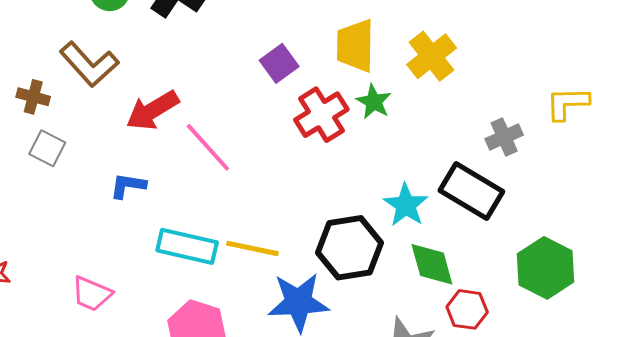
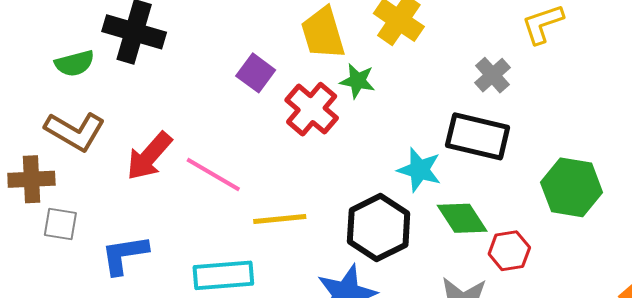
brown cross: (33, 97) -> (31, 179), size x1.4
blue L-shape: (128, 186) -> (124, 255), moved, size x1.4
yellow line: (252, 248) -> (280, 219), moved

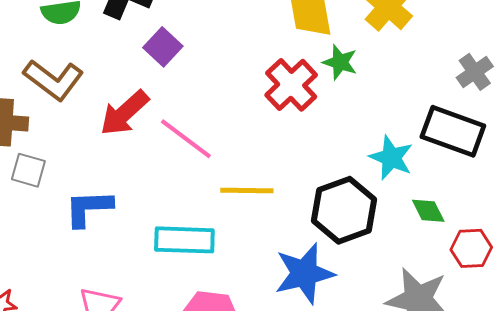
purple square: (256, 73) -> (163, 47), moved
green diamond: (462, 218) -> (428, 211), size x0.7

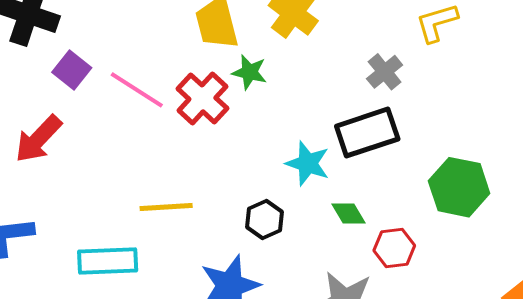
black rectangle: (453, 131) -> (367, 133), turned -34
pink line: (186, 139) -> (137, 90), moved
black hexagon: (344, 210) -> (265, 219), size x0.6

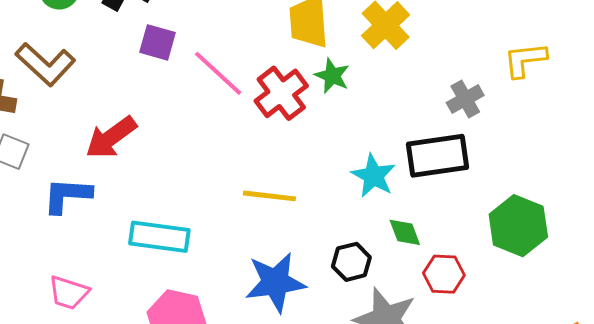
purple square: (72, 70) -> (158, 42), turned -33
red arrow: (38, 139) -> (111, 137), moved
yellow line: (166, 207) -> (269, 196), moved
black hexagon: (265, 219) -> (351, 262), moved

